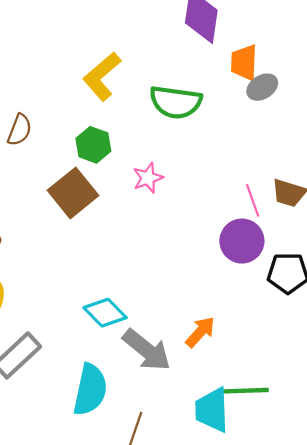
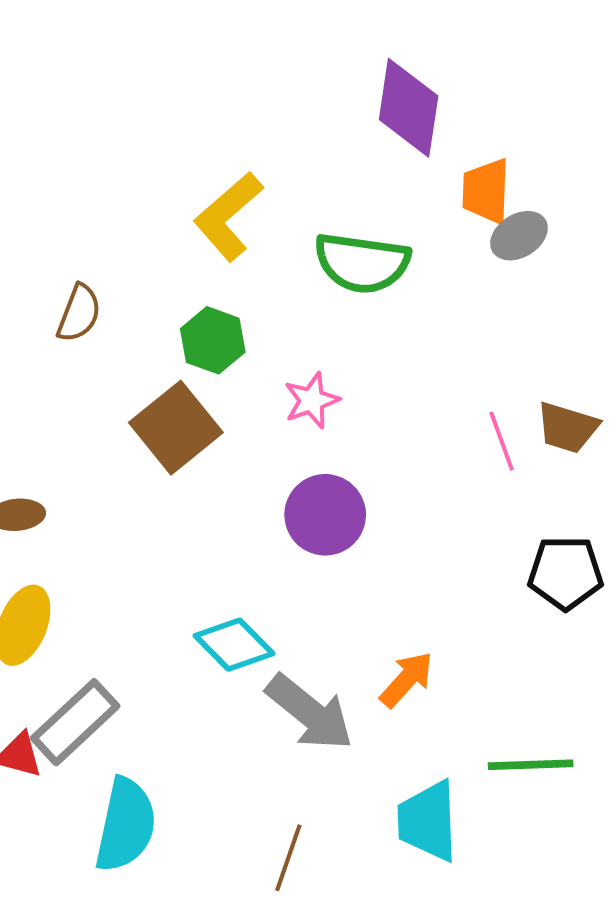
purple circle: (242, 241) -> (325, 515), moved
cyan semicircle: (90, 390) -> (126, 825), moved
green line: (245, 391) -> (531, 765), moved

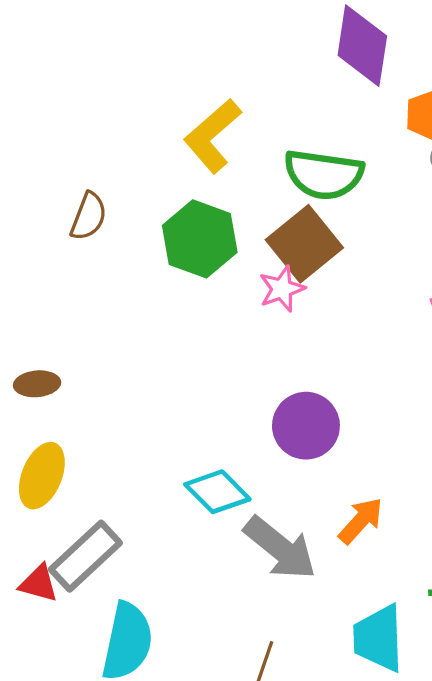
green hexagon: (213, 340) -> (200, 239), size x1.4
brown square: (176, 428) -> (304, 244), moved
purple circle: (325, 515) -> (306, 426), moved

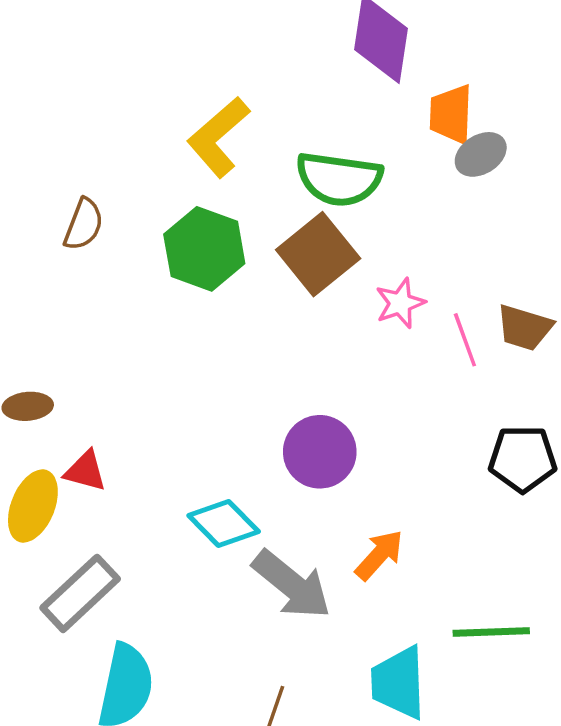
pink star: (282, 289) -> (400, 303), moved
red triangle: (39, 583) -> (85, 471), moved

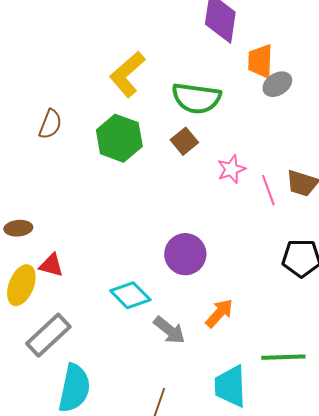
brown square: (318, 254) -> (184, 141), size x0.6
gray arrow: (292, 585) -> (169, 330), size x0.7

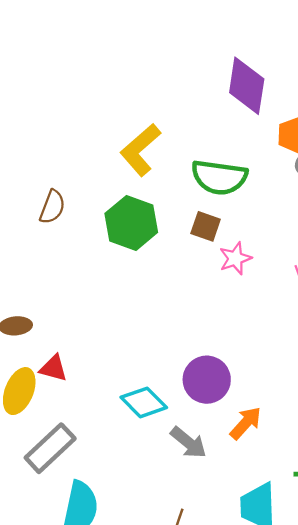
brown square: (184, 141) -> (206, 226), turned -32
pink star: (231, 169) -> (235, 258), moved
purple circle: (185, 254) -> (207, 380), moved

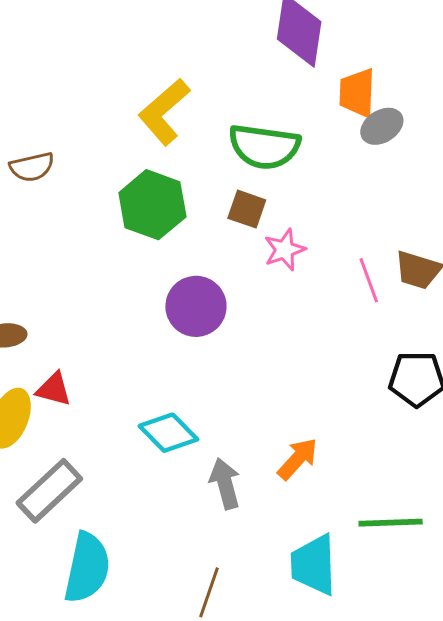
brown semicircle: (52, 207) -> (32, 167), moved, turned 56
purple circle: (207, 380) -> (196, 306), moved
gray arrow: (188, 442) -> (225, 484), turned -144

